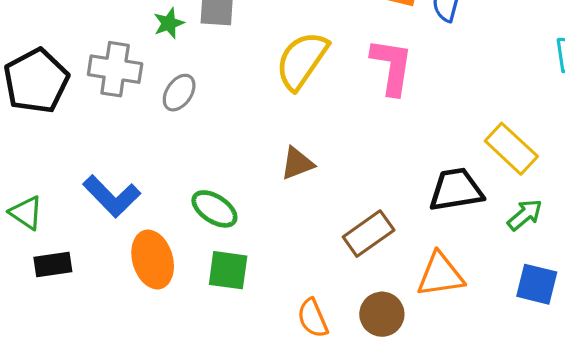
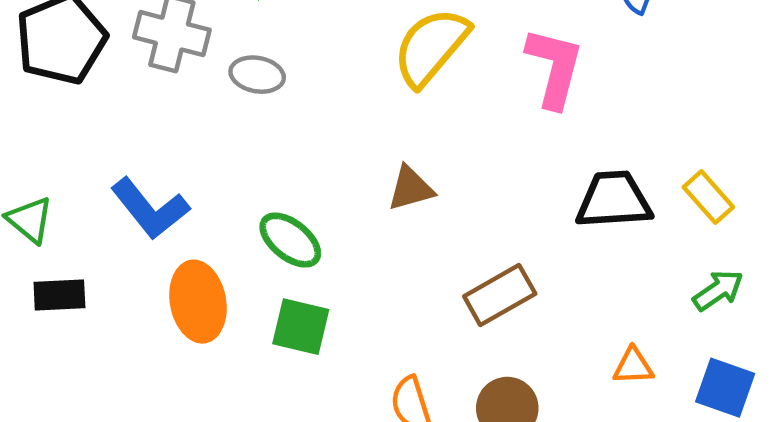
gray ellipse: (179, 93) -> (257, 75), turned 60
yellow rectangle: (511, 149) -> (708, 197), size x0.7
black trapezoid: (456, 190) -> (614, 200), moved
orange triangle: (440, 275) -> (633, 366), moved, size x0.6

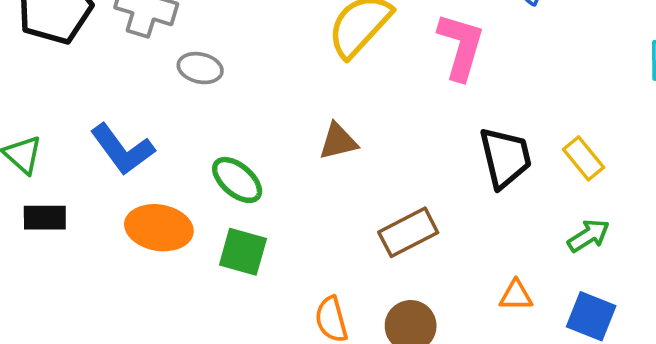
gray ellipse: (257, 75) -> (200, 68), moved
black trapezoid: (614, 200) -> (505, 158), turned 78
orange ellipse: (198, 302) -> (159, 228), turned -72

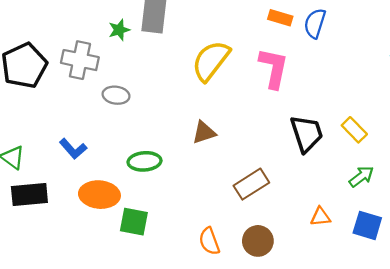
blue L-shape: (122, 149) -> (73, 149), size x0.7
green ellipse: (237, 180) -> (144, 161), turned -40
black rectangle: (45, 218) -> (29, 195), size x1.4
green square: (243, 252) -> (134, 222), moved

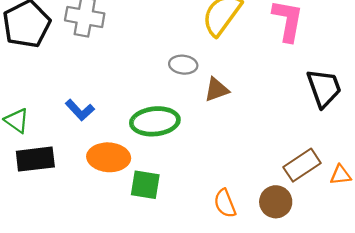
gray ellipse: (116, 95) -> (183, 65), moved
green ellipse: (144, 161) -> (155, 121), size x1.4
brown rectangle: (251, 184) -> (302, 165), moved

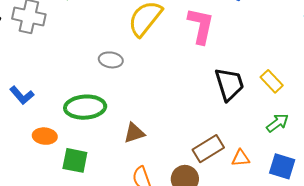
brown triangle: (216, 90) -> (134, 133), moved
orange ellipse: (109, 157) -> (45, 136), size x0.7

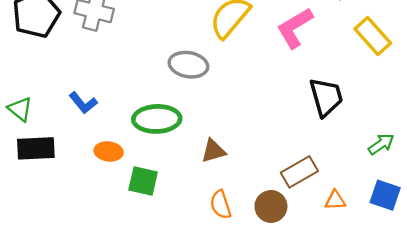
pink L-shape: (201, 26) -> (295, 28), turned -135
gray ellipse: (111, 60) -> (188, 65), size x1.4
yellow rectangle: (272, 81) -> (373, 36), moved, size x1.4
orange triangle: (241, 158) -> (335, 200), moved

